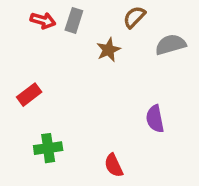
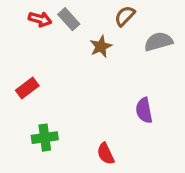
gray rectangle: (74, 20) -> (69, 19), turned -60

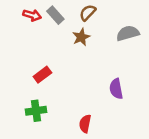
brown semicircle: (125, 16) -> (88, 13), moved
red rectangle: (27, 88) -> (42, 75), moved
red semicircle: (106, 154) -> (85, 124), turned 36

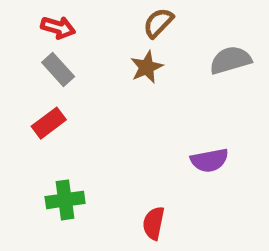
gray rectangle: (55, 15) -> (58, 69), moved
red rectangle: (42, 75) -> (49, 123), moved
purple semicircle: (116, 89) -> (210, 160), turned -90

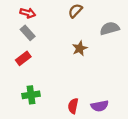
brown star: (147, 67) -> (80, 48), moved
purple semicircle: (210, 160) -> (100, 106), moved

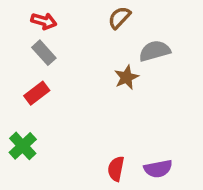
gray semicircle: (110, 28) -> (155, 51), moved
green cross: (31, 95) -> (23, 146), moved, turned -35

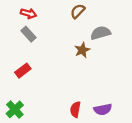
red rectangle: (37, 93) -> (23, 71), moved
green cross: (23, 146) -> (15, 109), moved

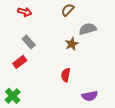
gray rectangle: (29, 34) -> (29, 42), moved
red semicircle: (75, 109) -> (66, 75), moved

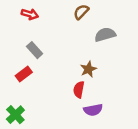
brown star: (72, 44) -> (88, 69), moved
purple semicircle: (90, 96) -> (93, 110), moved

